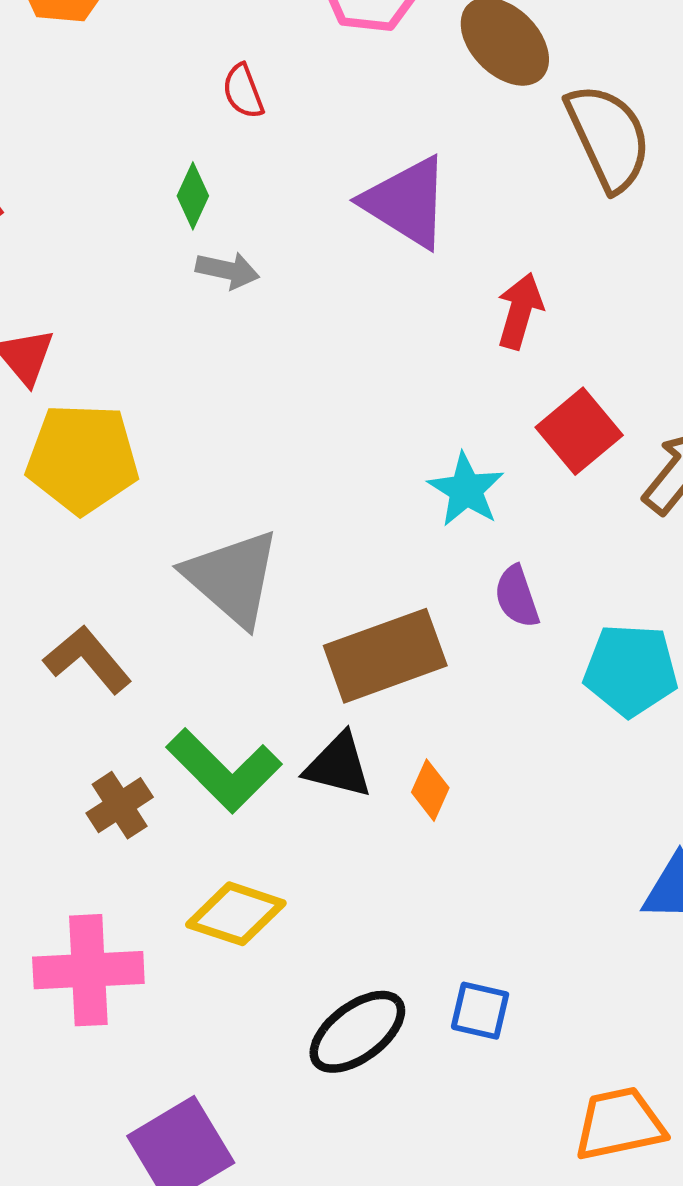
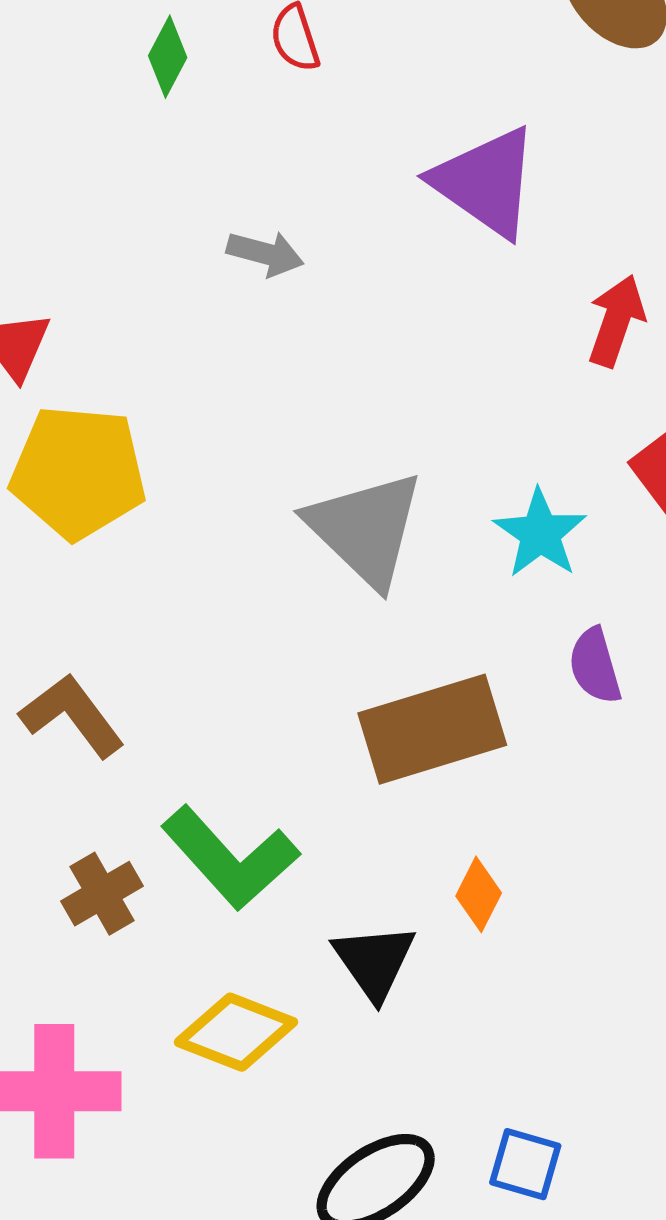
green diamond: (193, 196) -> (168, 57), moved
gray triangle: (232, 578) -> (365, 529), moved
black triangle: (338, 766) -> (374, 962), moved, turned 38

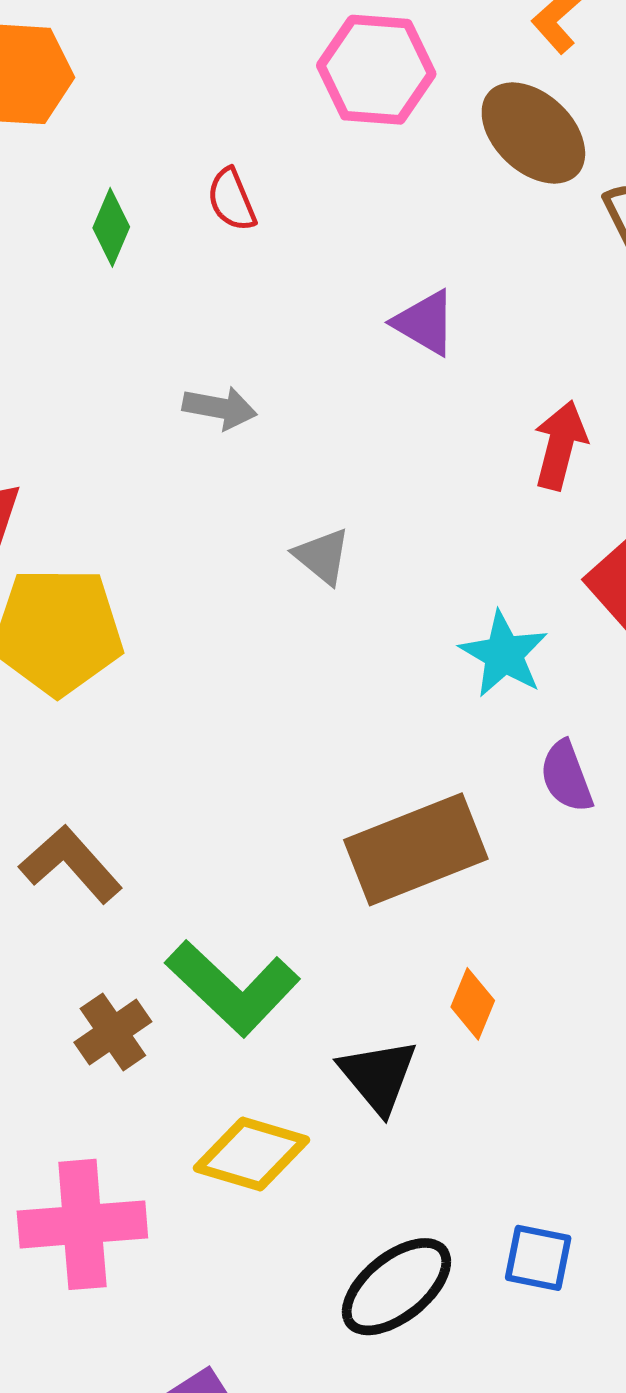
purple triangle: (486, 182) -> (425, 323), size x0.6
gray triangle: (365, 529) -> (322, 556), moved, size x0.5

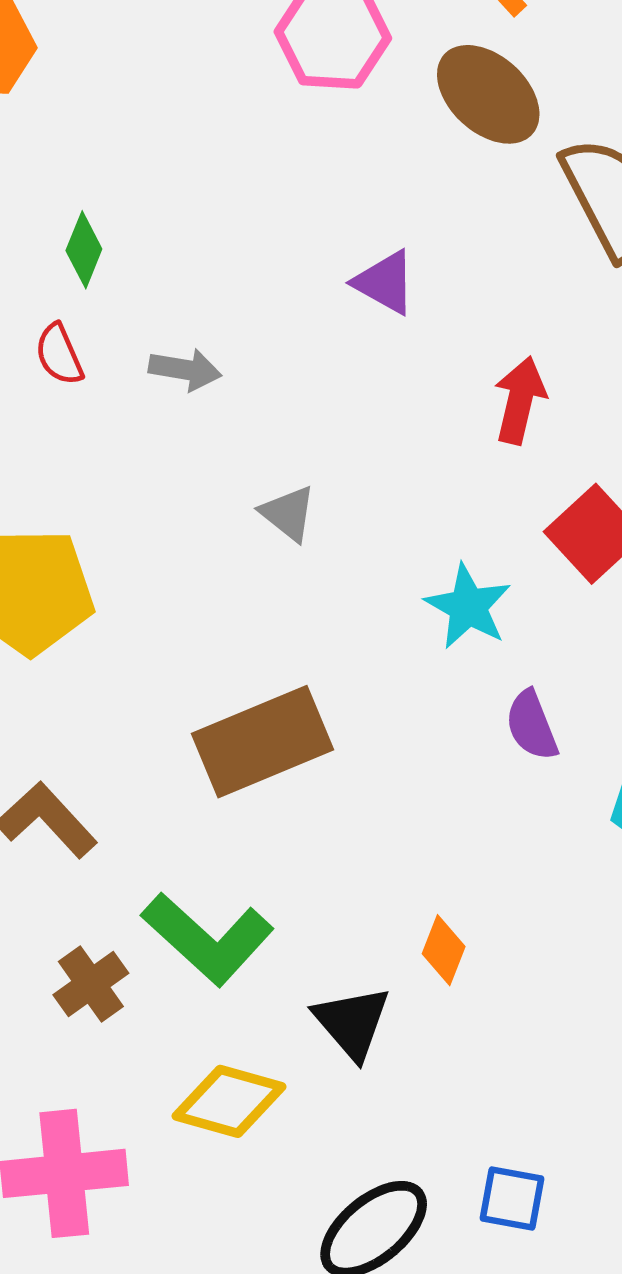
red semicircle: (232, 200) -> (59, 354), moved
green diamond: (111, 227) -> (84, 250), moved
brown rectangle: (416, 849) -> (262, 742), moved

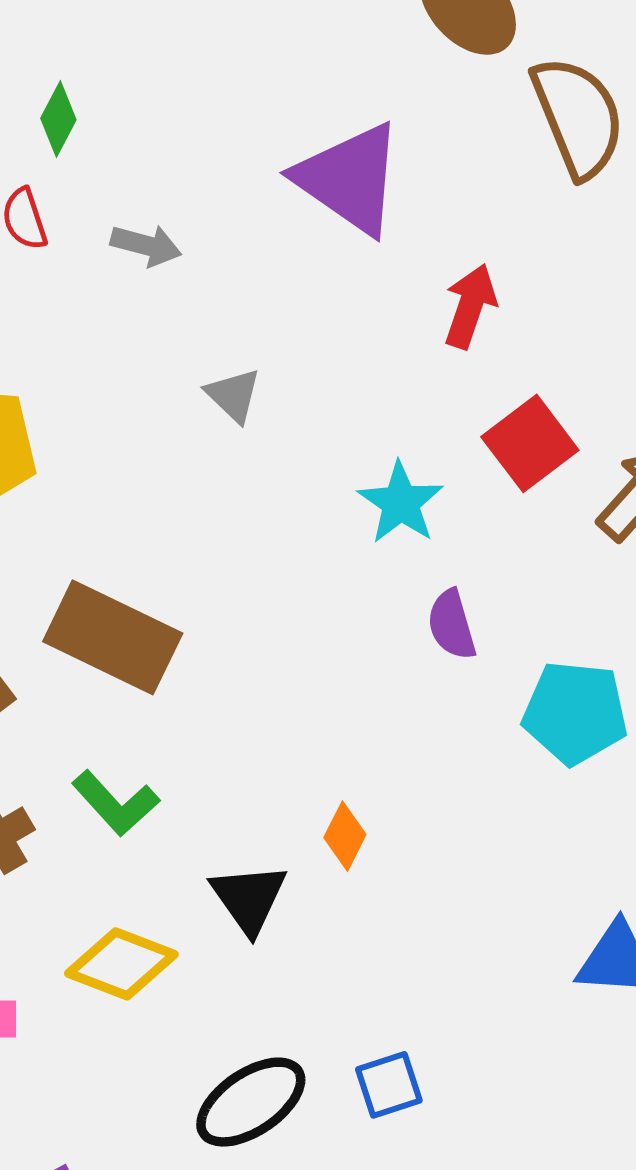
purple triangle: (385, 282) -> (349, 179), size x1.8
brown rectangle: (262, 742) -> (113, 637), moved, turned 43
green L-shape: (208, 939) -> (116, 803), size x0.7
blue square: (512, 1198) -> (389, 1085), turned -34

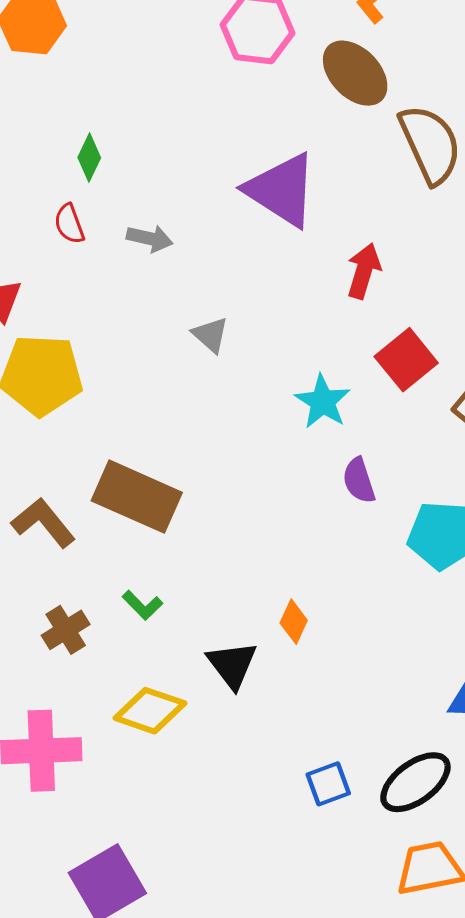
green L-shape: (116, 803) -> (142, 605), size x0.7
black ellipse: (251, 1102) -> (415, 782), moved

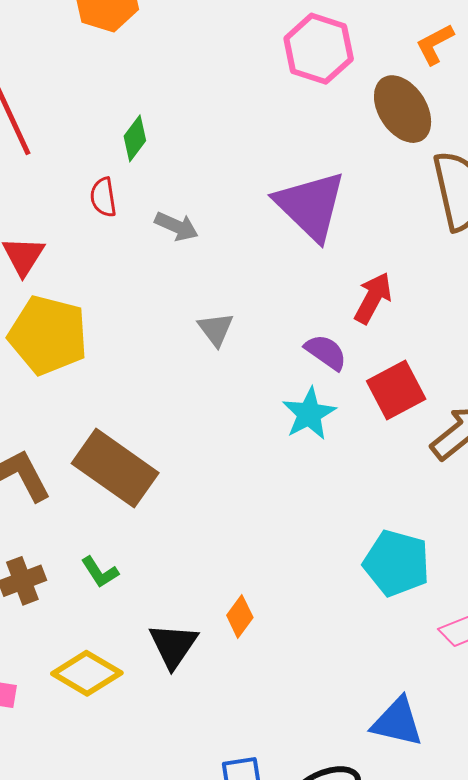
purple semicircle: (359, 480) -> (326, 352), moved, turned 132

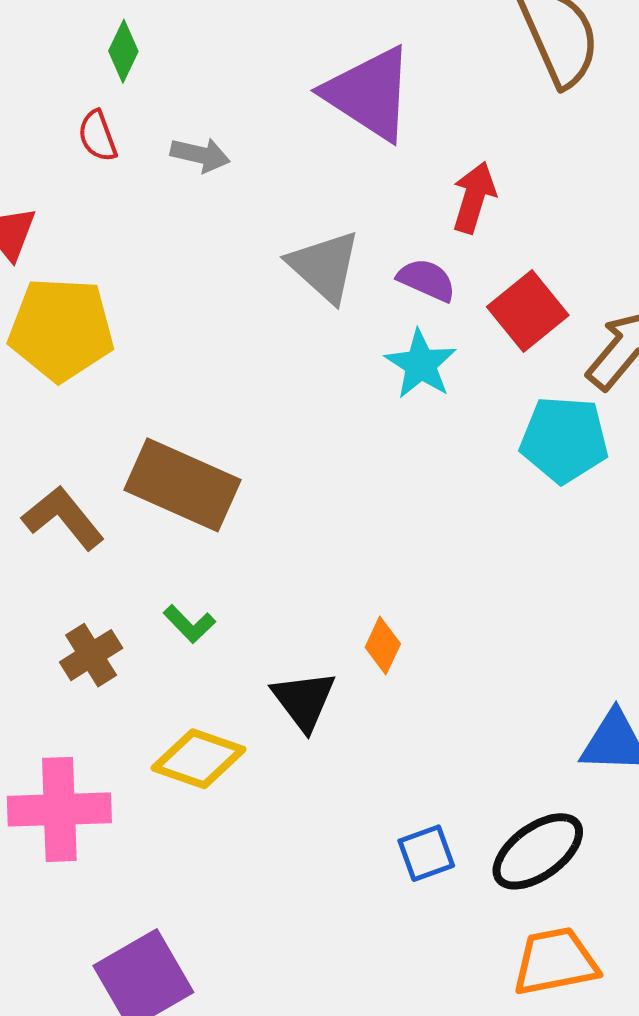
gray triangle: (216, 329) -> (324, 266), moved, size x1.6
cyan pentagon: (396, 563) -> (564, 439), moved

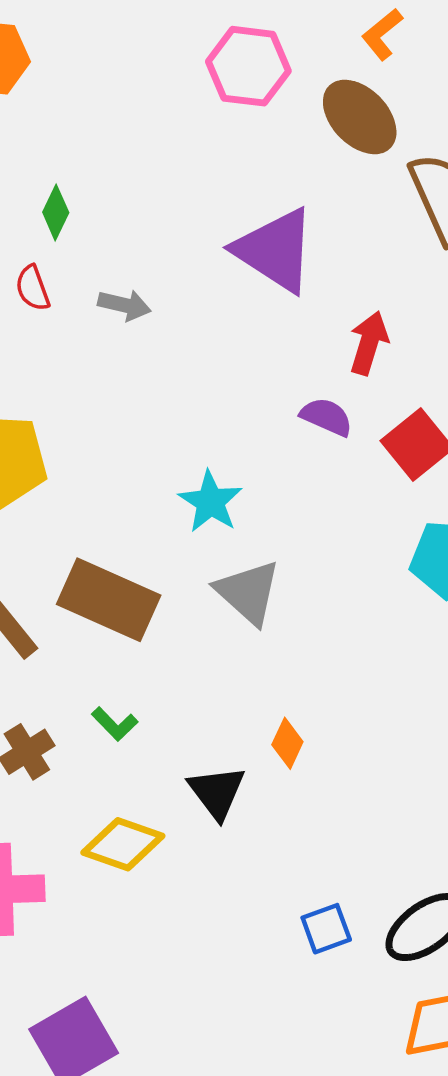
gray triangle: (324, 266) -> (248, 592), moved
cyan star: (421, 364) -> (210, 502), moved

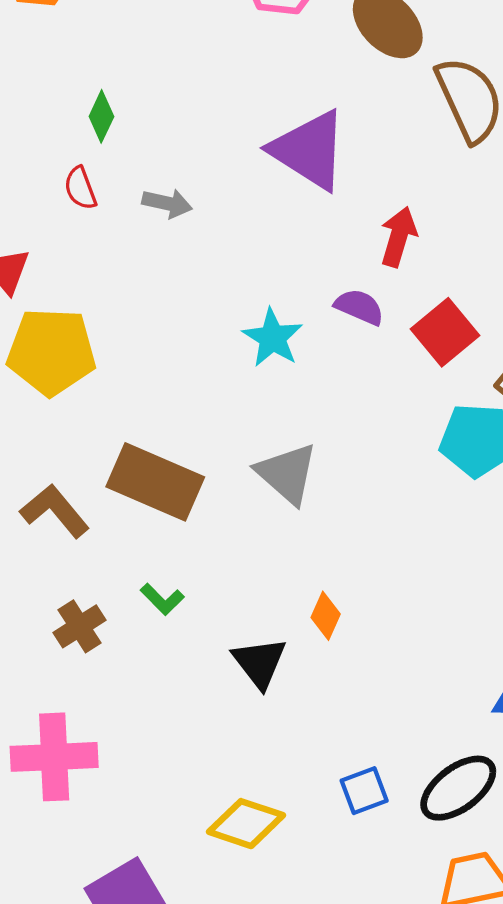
cyan star: (210, 502) -> (273, 338), moved
yellow diamond: (123, 844) -> (246, 824), moved

